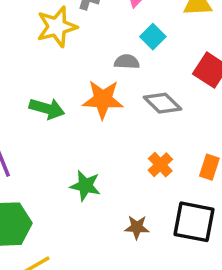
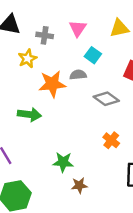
yellow star: (57, 27) -> (28, 59), size x0.7
orange star: (103, 99) -> (52, 84), moved
brown star: (137, 227) -> (79, 185), moved

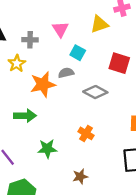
orange cross: (111, 140) -> (86, 133), moved
green star: (63, 162) -> (47, 149), moved

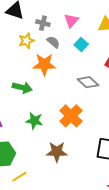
gray semicircle: (66, 73) -> (53, 42), moved, turned 40
orange cross: (86, 133) -> (71, 116), size x1.6
brown star: (80, 177) -> (57, 152), size x1.5

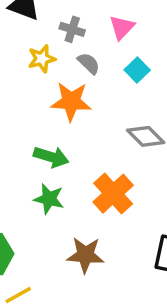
green arrow: (22, 88) -> (51, 157), moved

